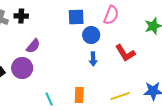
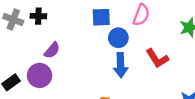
blue arrow: (93, 59) -> (121, 65), size x1.5

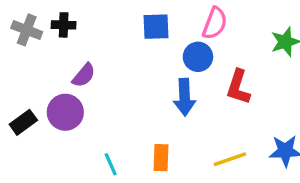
blue circle: (118, 38) -> (198, 57), moved
red L-shape: (157, 58) -> (238, 87), turned 50

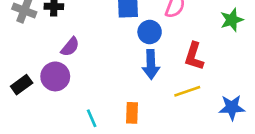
blue circle: (198, 57) -> (150, 32), moved
yellow line: (230, 159) -> (187, 91), moved

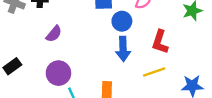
purple circle: (55, 76) -> (58, 73), moved

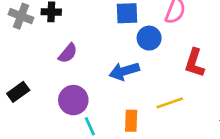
blue arrow: (123, 49) -> (124, 71), moved, turned 75
yellow line: (154, 72) -> (170, 103), moved

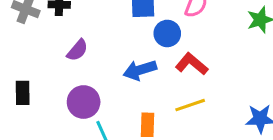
red L-shape: (195, 63) -> (192, 64), moved, turned 112
black rectangle: (18, 92) -> (23, 93), turned -55

